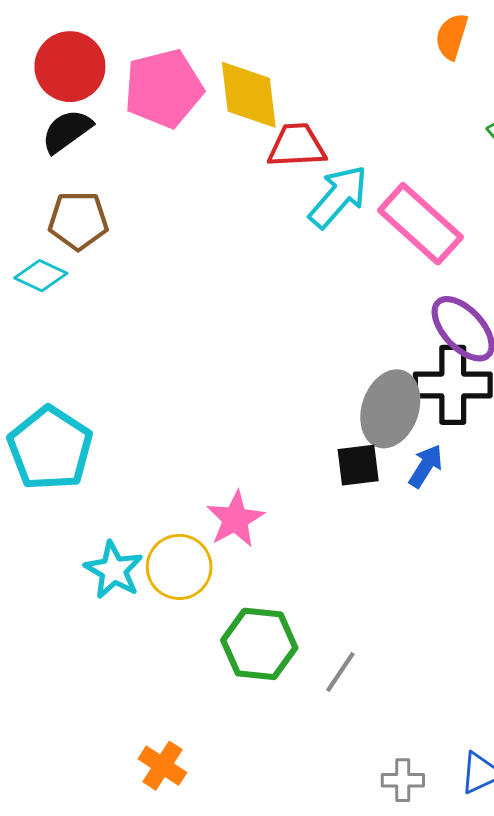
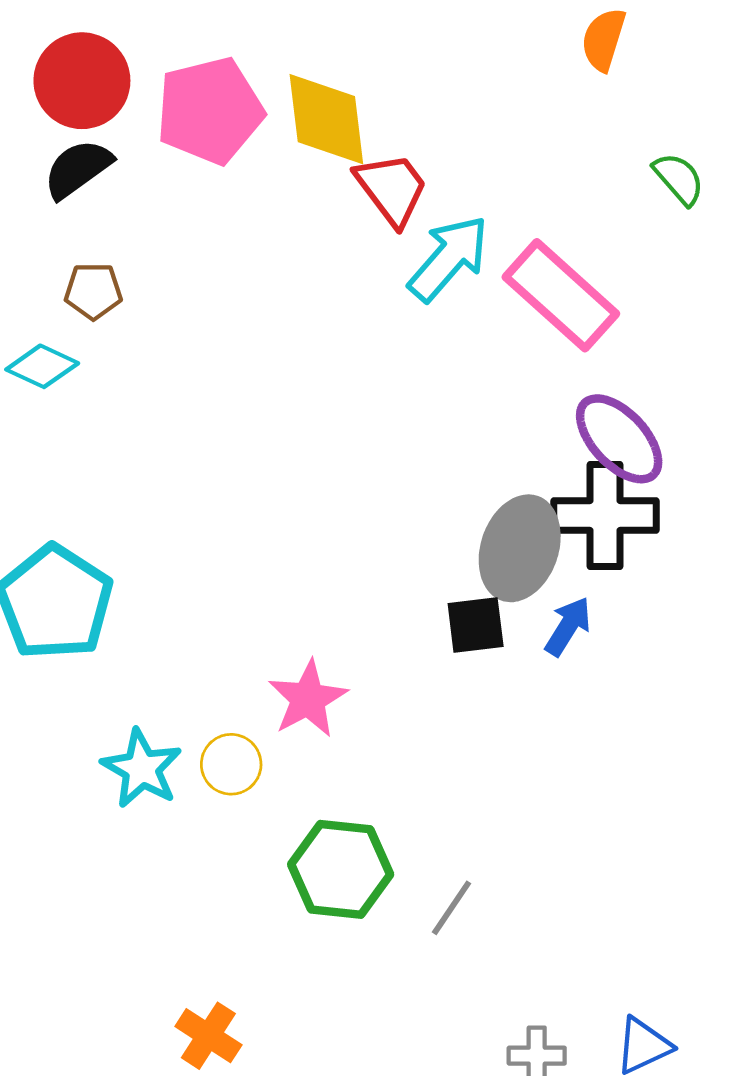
red trapezoid: (297, 146) -> (392, 189), turned 56
brown pentagon: (78, 221) -> (93, 291), size x0.7
yellow circle: (179, 567) -> (231, 764), size x0.7

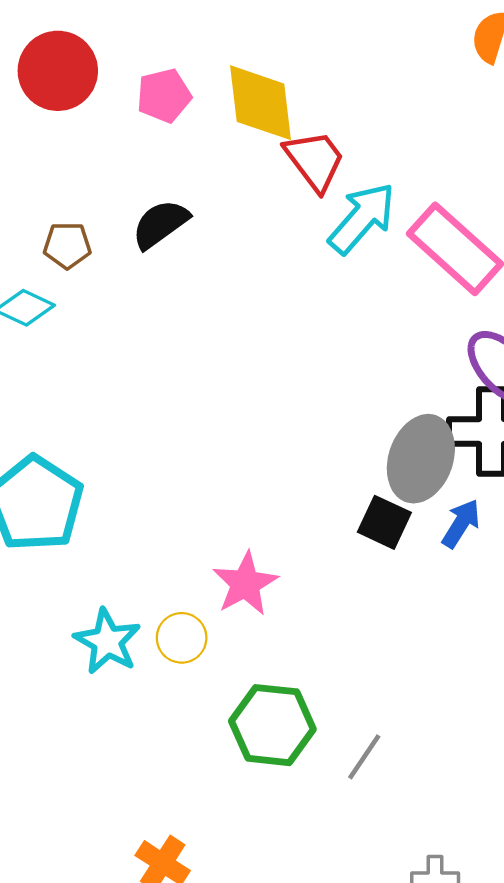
pink pentagon: (210, 111) -> (164, 96), size x0.6
black semicircle: (78, 169) -> (160, 224), moved
black square: (476, 625) -> (384, 522), turned 32

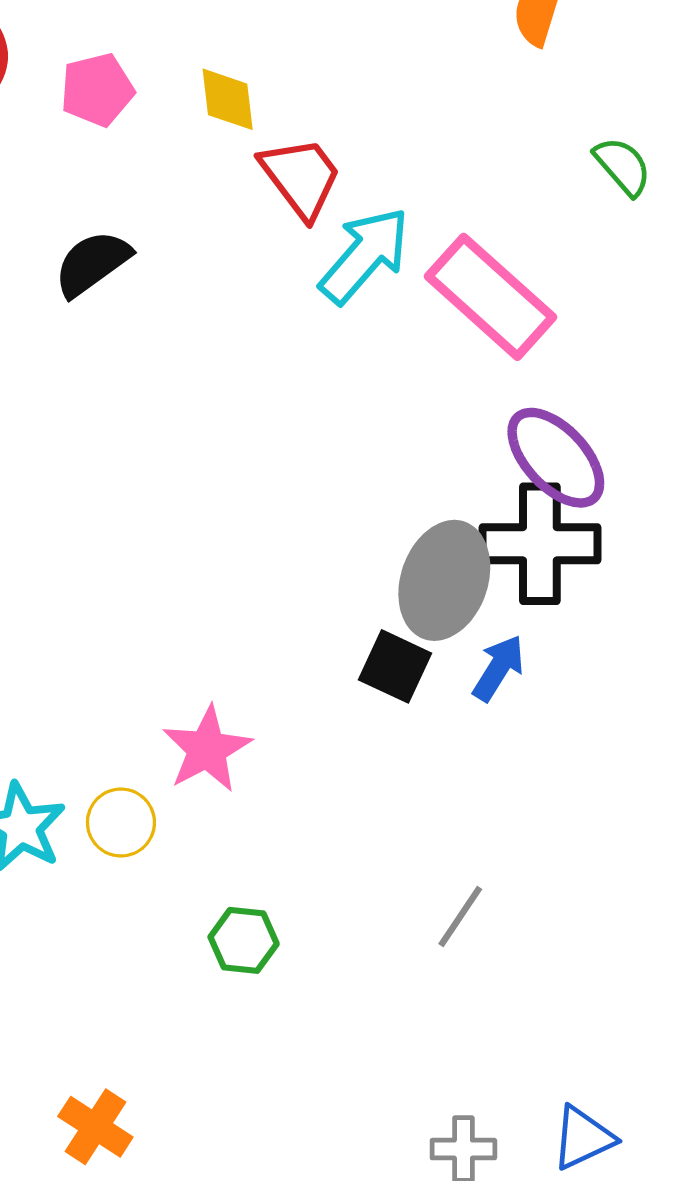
yellow diamond: (261, 103) -> (228, 99), size x0.6
green hexagon: (272, 725) -> (244, 940), size x0.6
gray line: (364, 757) -> (460, 916), moved

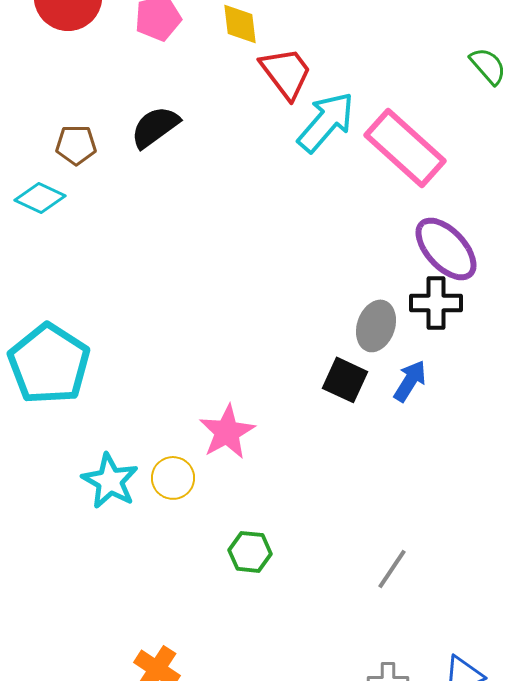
black cross: (540, 544) -> (436, 303), size x0.7
gray ellipse: (444, 580) -> (376, 326), size x0.7
gray line: (460, 916) -> (392, 569), moved

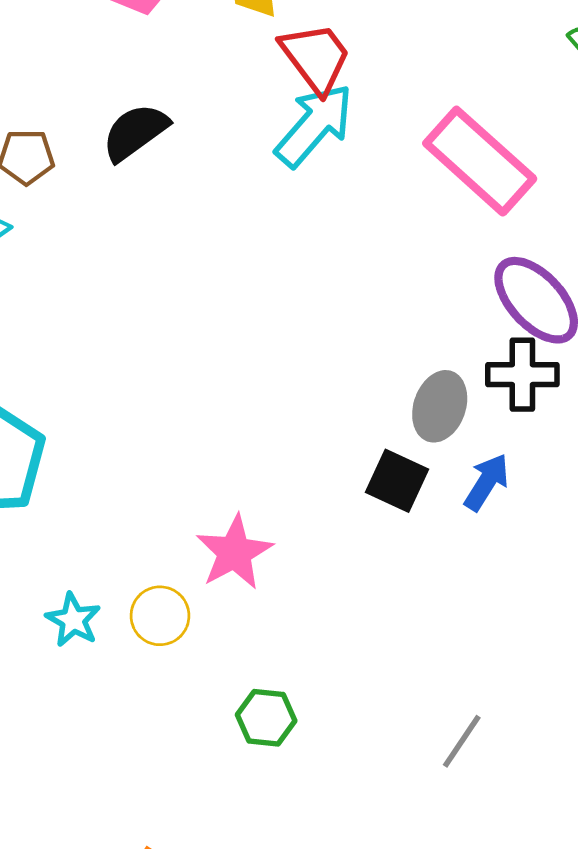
cyan arrow: (326, 122) -> (314, 125), moved
cyan star: (110, 481) -> (73, 620), size x0.7

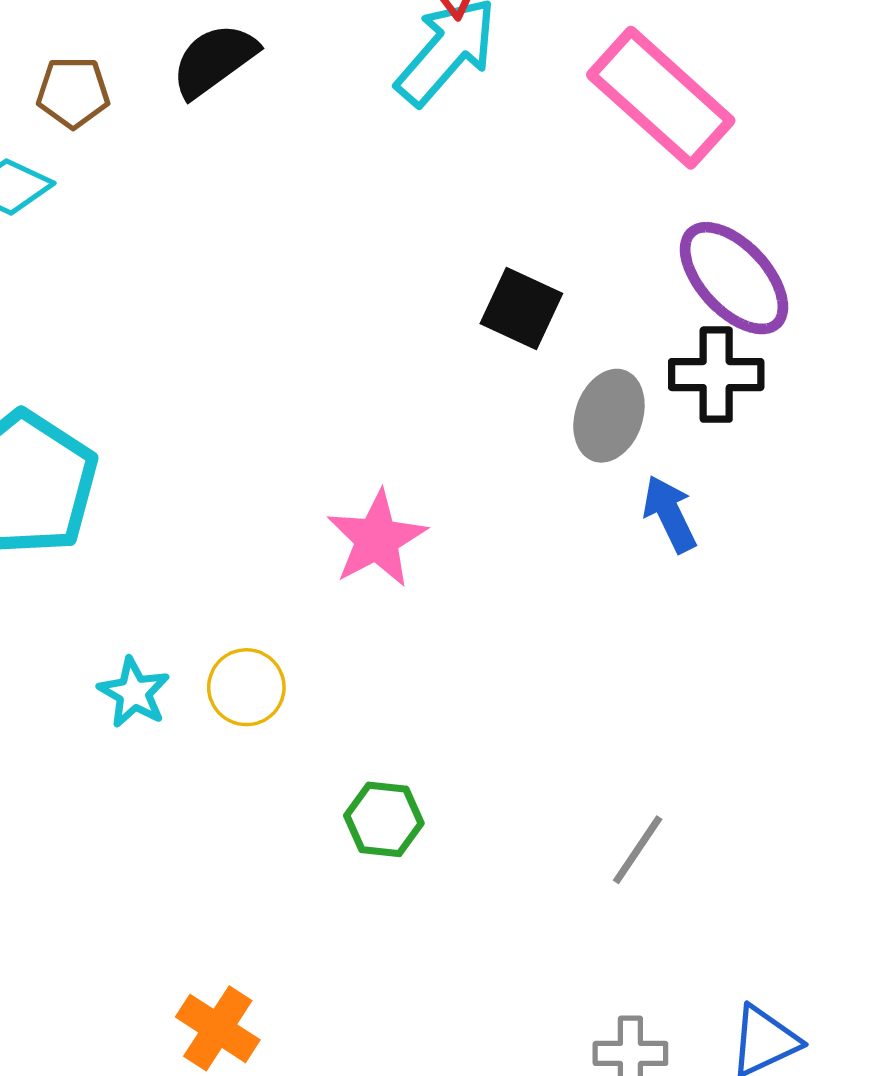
black square: (397, 481) -> (521, 308), moved
blue arrow: (487, 482) -> (670, 514), turned -58
pink star: (234, 552) -> (377, 539), moved

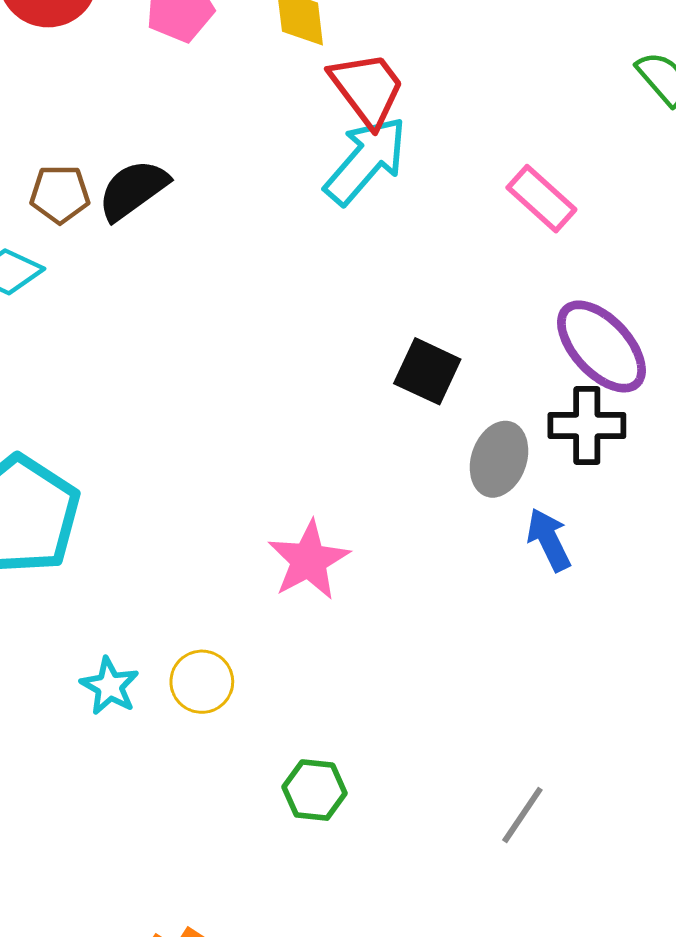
black semicircle: (214, 60) -> (133, 190), moved
pink rectangle: (661, 98) -> (541, 199), size x0.6

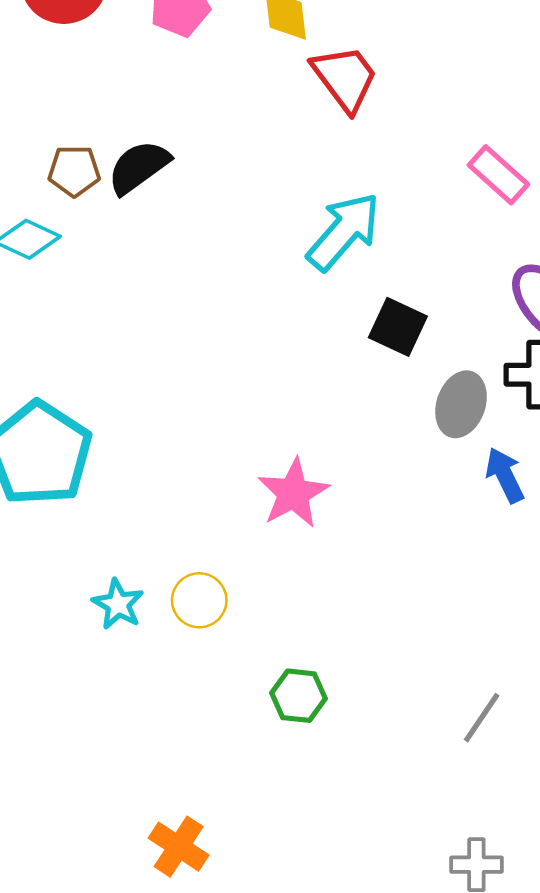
cyan arrow: (366, 161) -> (344, 232), moved

